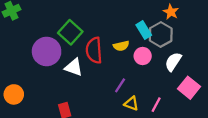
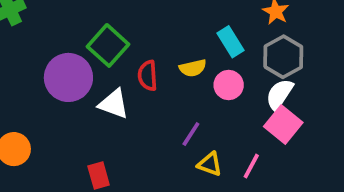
gray hexagon: (161, 35) -> (283, 57), moved
red semicircle: (94, 50) -> (148, 76), size x0.7
pink square: (189, 88) -> (283, 125), moved

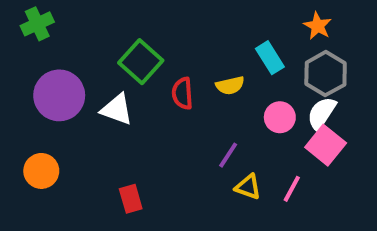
purple circle: (68, 77) -> (59, 95), moved
pink circle: (229, 85) -> (280, 117), moved
white triangle: (114, 104) -> (117, 109), moved

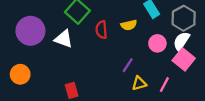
yellow triangle: (248, 187) -> (139, 83), turned -35

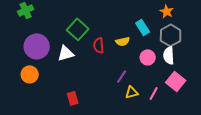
white triangle: (64, 39) -> (66, 53), turned -36
white semicircle: (181, 41) -> (169, 55), turned -36
pink square: (184, 59) -> (176, 81), moved
orange circle: (20, 74) -> (30, 74), moved

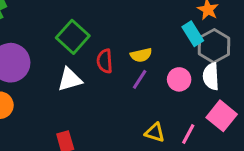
cyan rectangle: (143, 27) -> (193, 34), moved
white triangle: (66, 53) -> (70, 79), moved
purple line: (122, 76) -> (140, 79), moved
yellow triangle: (132, 92) -> (155, 133), turned 32

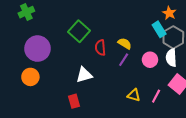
yellow semicircle: (141, 55) -> (125, 43), turned -136
white triangle: (70, 79) -> (84, 75), moved

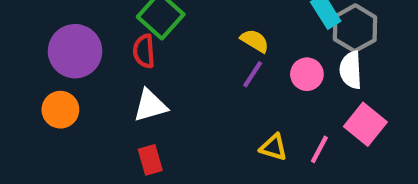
red semicircle: (100, 48) -> (144, 51), moved
white triangle: (84, 75) -> (150, 105), moved

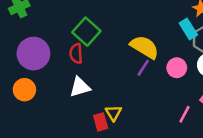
yellow semicircle: (255, 41) -> (144, 47), size x1.6
yellow triangle: (273, 147) -> (113, 113), moved, turned 42
red rectangle: (150, 160) -> (101, 122), moved

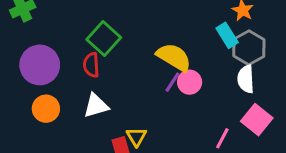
pink circle: (177, 68) -> (190, 82), moved
orange circle: (24, 90) -> (46, 109), moved

